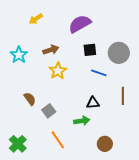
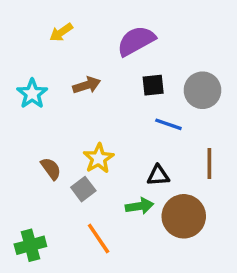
yellow star: (58, 71) -> (99, 158), moved
green cross: (18, 144) -> (30, 245), turned 30
brown circle: (105, 144) -> (184, 216), moved, size x1.6

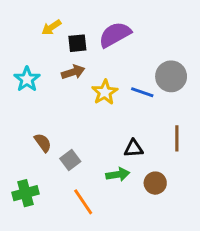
black square: (153, 85) -> (77, 43), moved
blue line: (168, 124) -> (142, 92), moved
yellow star: (99, 158) -> (105, 92), moved
brown circle: (184, 216) -> (155, 183), size x0.6
green cross: (30, 245) -> (25, 193), moved

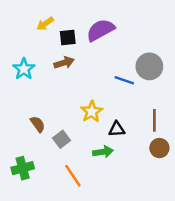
yellow star: (105, 92) -> (92, 112), moved
brown circle: (155, 183) -> (159, 148), moved

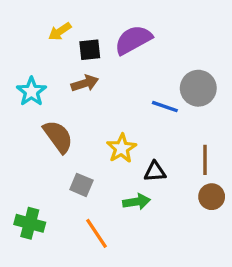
brown semicircle: (38, 124) -> (58, 137), moved, size x1.5
gray square: (62, 139) -> (81, 185), turned -30
green cross: (23, 168) -> (30, 223), turned 30

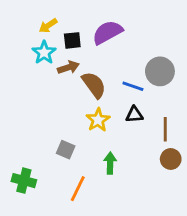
cyan star: (31, 92) -> (44, 53), moved
brown semicircle: (58, 137) -> (94, 85), moved
black triangle: (155, 172) -> (134, 115), moved
green arrow: (137, 202) -> (110, 163), turned -80
orange line: (96, 233) -> (78, 189), turned 60

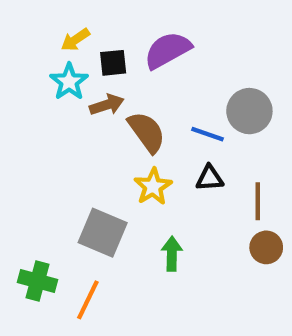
gray square: (66, 150) -> (103, 233), size x1.6
orange line: (78, 189) -> (88, 300), moved

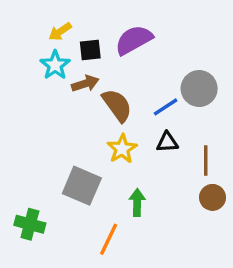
blue line: (207, 134) -> (166, 107), turned -52
orange line: (88, 300) -> (109, 239), moved

